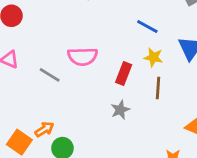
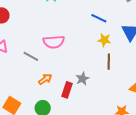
red rectangle: (124, 73) -> (67, 90), moved
orange arrow: (44, 129) -> (45, 79), moved

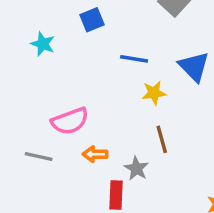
brown line: (109, 62) -> (162, 139), moved
orange arrow: (45, 79) -> (95, 154), moved, turned -128

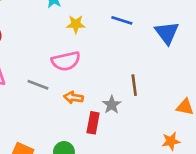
yellow star: (154, 93) -> (76, 24), moved
orange arrow: (95, 154) -> (73, 97), moved

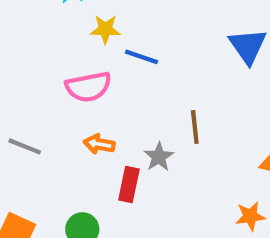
blue line: (122, 20) -> (142, 57), moved
gray line: (38, 85) -> (25, 146), moved

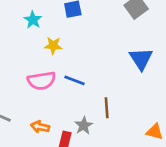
blue line: (142, 57) -> (74, 80), moved
orange arrow: (99, 144) -> (40, 127), moved

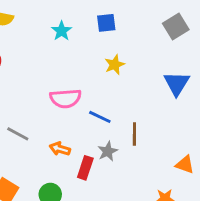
yellow star: (53, 45) -> (115, 65), moved, turned -30
blue line: (74, 80) -> (100, 117), moved

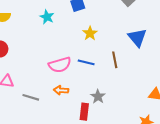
blue line: (100, 117) -> (86, 62), moved
brown line: (134, 134) -> (115, 60), moved
orange arrow: (60, 149) -> (61, 90), moved

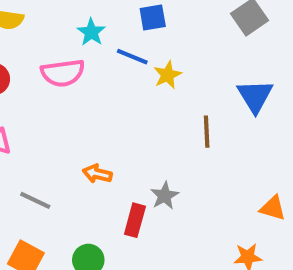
blue line: (86, 62) -> (132, 57), moved
pink semicircle: (60, 65) -> (63, 73), moved
gray line: (31, 97) -> (35, 200), moved

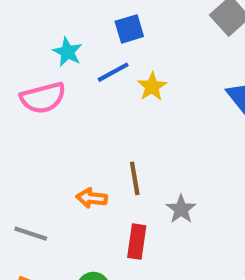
blue line: (132, 57) -> (113, 72), turned -44
brown line: (207, 132) -> (135, 178), moved
gray star: (165, 196) -> (181, 209), moved

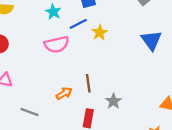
pink semicircle: (43, 98) -> (57, 44), moved
orange arrow: (92, 198) -> (64, 93), turned 140

